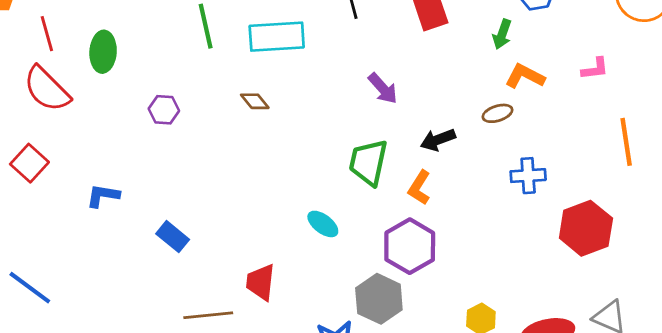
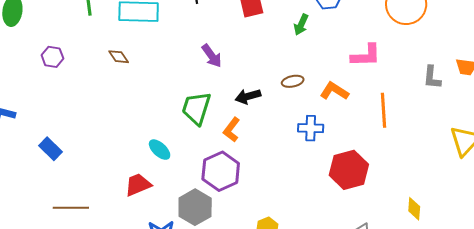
pink L-shape: (595, 69) -> (366, 55), size x1.5
orange L-shape: (525, 76) -> (334, 91), moved
red trapezoid: (261, 282) -> (138, 185), moved, turned 56

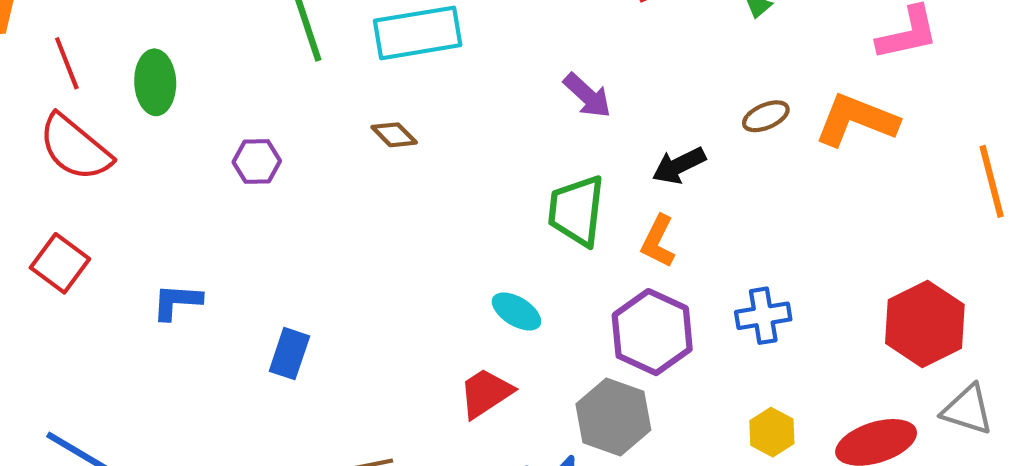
orange L-shape: (334, 91) -> (856, 120), size x1.4
orange line: (383, 110) -> (992, 181), moved
blue cross: (311, 128) -> (763, 316), moved
blue rectangle: (50, 149) -> (289, 354), turned 75
red hexagon: (349, 170) -> (925, 324), moved

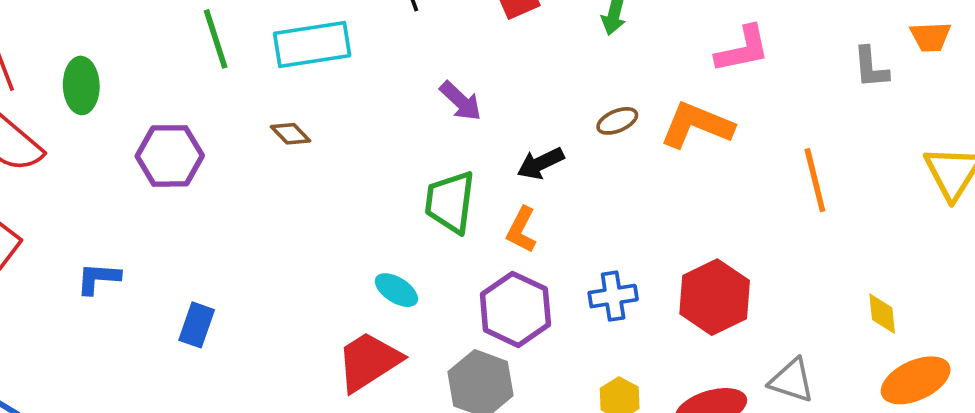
purple hexagon: (257, 161) -> (170, 156), size x1.6
red hexagon: (925, 324) -> (715, 297), moved
red trapezoid: (486, 393) -> (369, 361), size x1.4

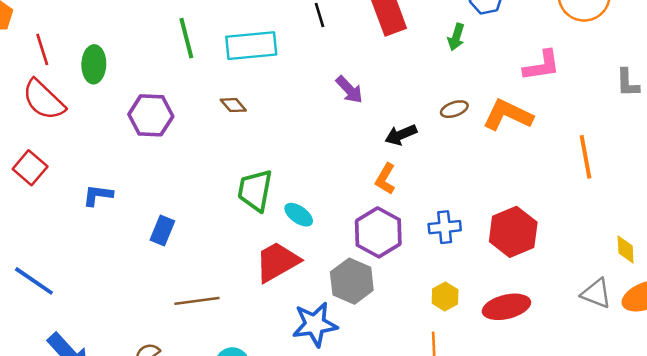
green trapezoid: (450, 202) -> (255, 190), moved
gray triangle: (792, 380) -> (596, 293), moved

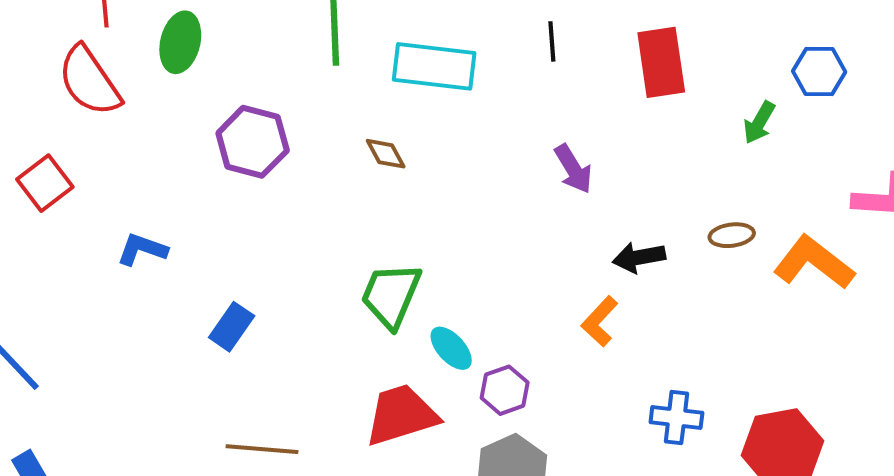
purple hexagon: (378, 232) -> (505, 390), moved, size x0.6

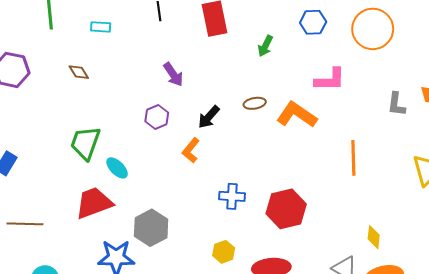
cyan rectangle: (434, 66) -> (101, 27), size x0.5
blue hexagon: (819, 71) -> (313, 22), moved
black arrow: (639, 257) -> (209, 117), turned -35
purple hexagon: (505, 390) -> (157, 117), moved

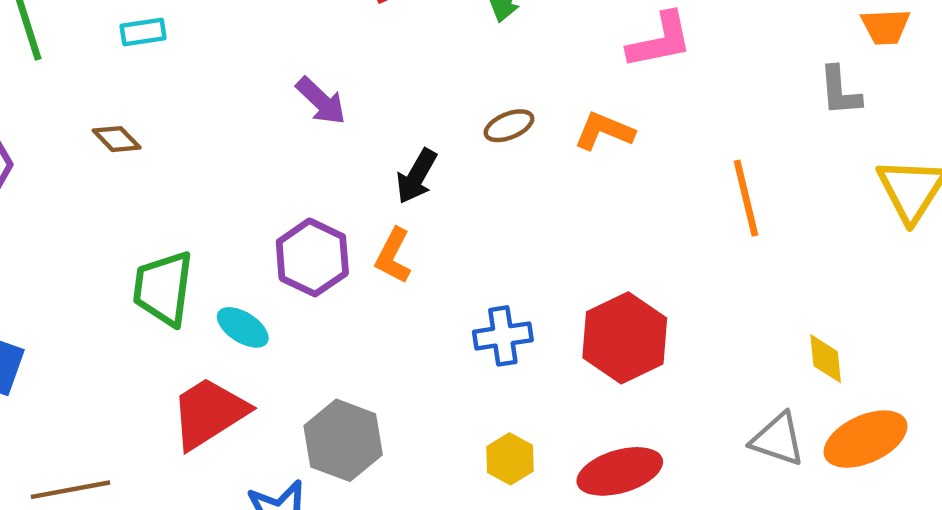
gray L-shape: (396, 104) -> (840, 91), moved
orange L-shape: (297, 115) -> (604, 131), size x0.7
purple hexagon: (157, 117) -> (312, 257), moved, size x1.4

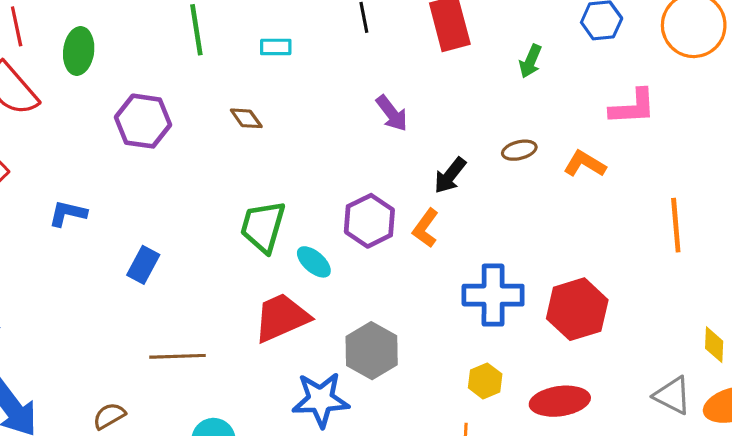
blue cross: (503, 336) -> (493, 295), size x1.5

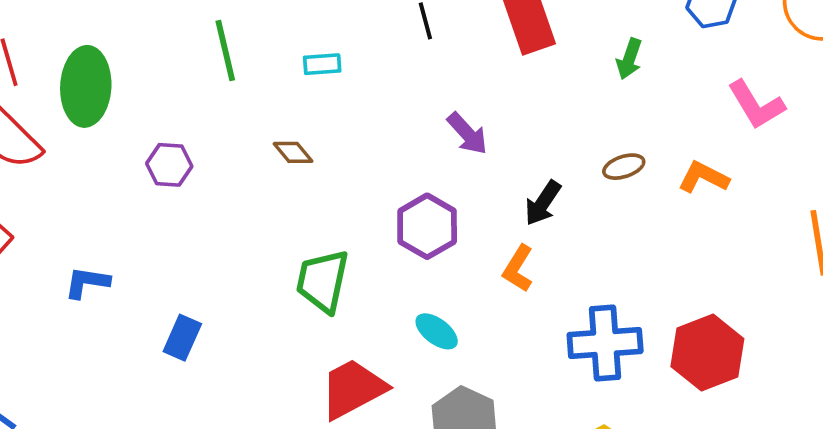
green ellipse: (79, 51) -> (86, 86), size x1.4
pink L-shape: (633, 107) -> (756, 105), turned 66
purple hexagon: (143, 121) -> (169, 165), size x0.7
purple hexagon: (369, 221) -> (427, 226), moved
cyan ellipse: (314, 262) -> (437, 331), moved

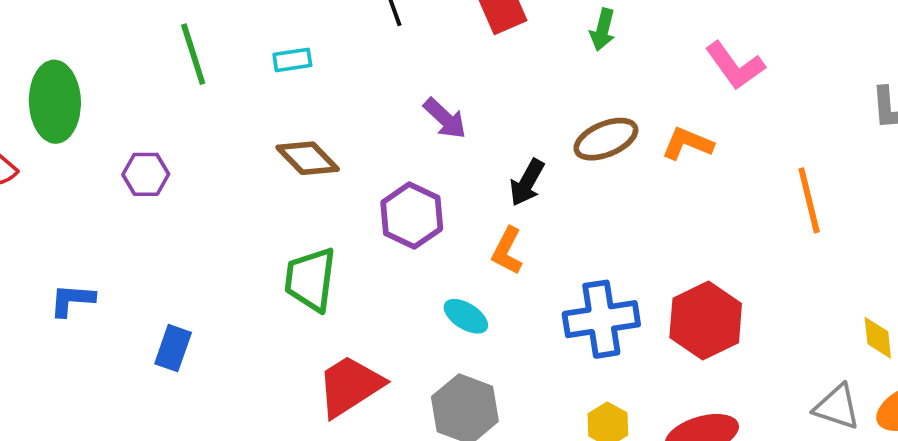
brown diamond: (293, 152) -> (308, 158), moved, size x1.5
brown ellipse: (624, 167) -> (606, 139), size x1.5
cyan ellipse: (437, 331) -> (466, 316), moved

